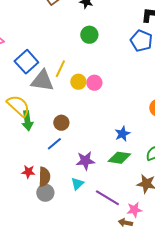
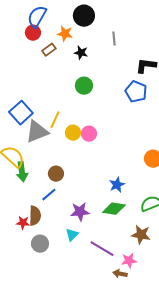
gray triangle: (42, 81) -> (37, 132), turned -30
brown semicircle: (44, 177) -> (35, 216), moved

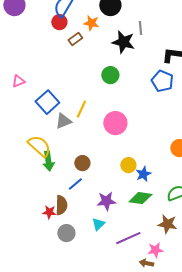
black star: (81, 53) -> (123, 42), moved, size x1.6
gray triangle: (37, 132) -> (63, 121), size x0.7
yellow circle: (73, 133) -> (128, 165), moved
pink circle: (89, 134) -> (115, 123), size x1.5
purple line: (102, 249) -> (128, 238), turned -55

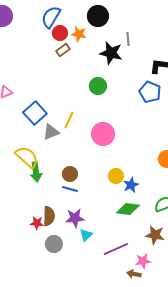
red circle: (59, 22) -> (60, 33), moved
blue line: (75, 184) -> (70, 189), moved, turned 56
purple star: (106, 201) -> (75, 218), moved

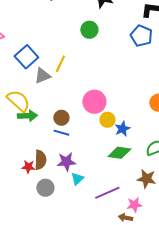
pink circle: (103, 134) -> (94, 102), moved
green arrow: (36, 172) -> (27, 116), turned -84

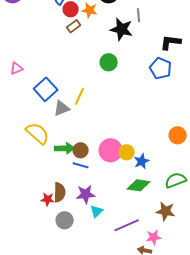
pink circle: (94, 102) -> (111, 150), moved
green arrow: (27, 116) -> (65, 148), moved

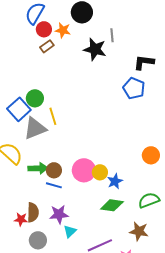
green circle: (109, 62) -> (35, 98), moved
yellow line: (80, 96) -> (53, 116), turned -42
gray triangle: (62, 108) -> (35, 128), size x1.4

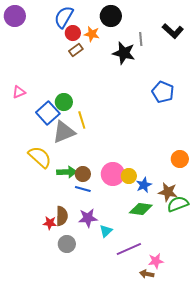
black L-shape: (144, 62) -> (173, 31), moved, turned -145
cyan triangle: (70, 231) -> (106, 231), moved
brown star: (139, 231) -> (168, 192), moved

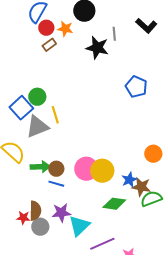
yellow circle: (129, 176) -> (102, 171), size x1.5
blue star: (144, 185) -> (129, 180), moved
cyan triangle: (106, 231) -> (79, 226), size x1.6
gray circle: (67, 244) -> (40, 227), moved

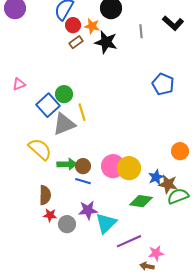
black star: (97, 48) -> (106, 42), moved
brown semicircle: (35, 211) -> (45, 195), moved

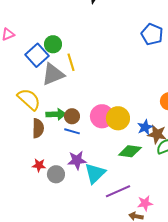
brown semicircle: (45, 195) -> (38, 128), moved

